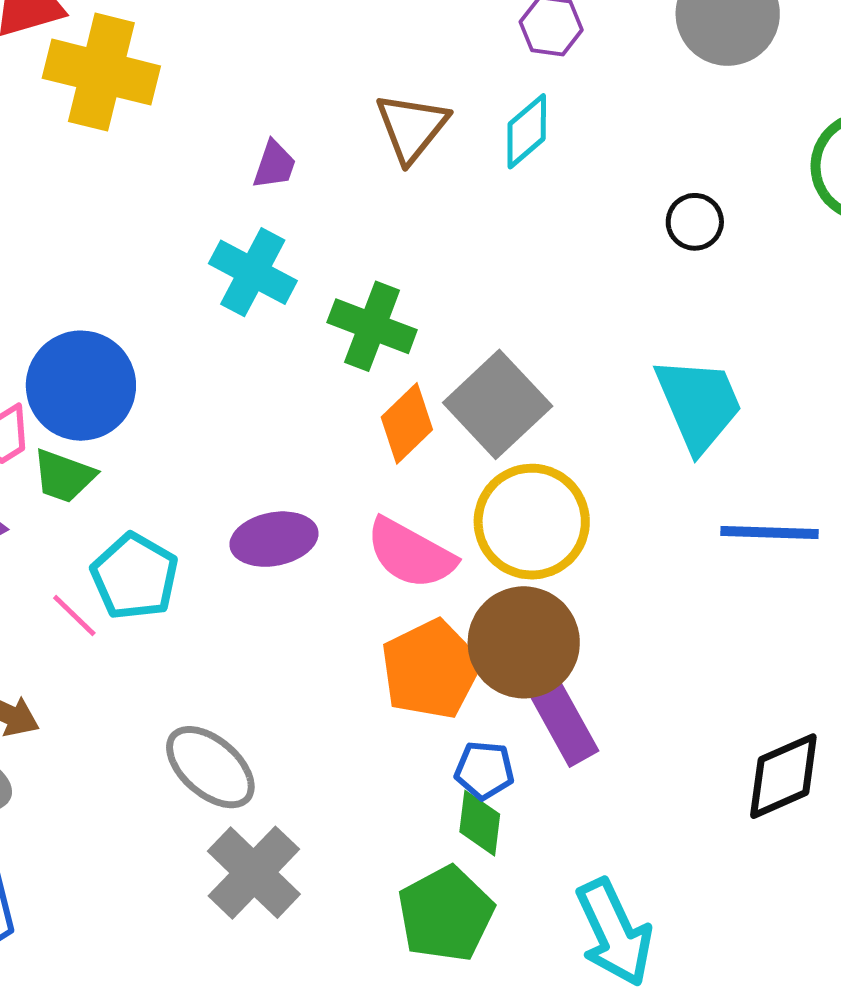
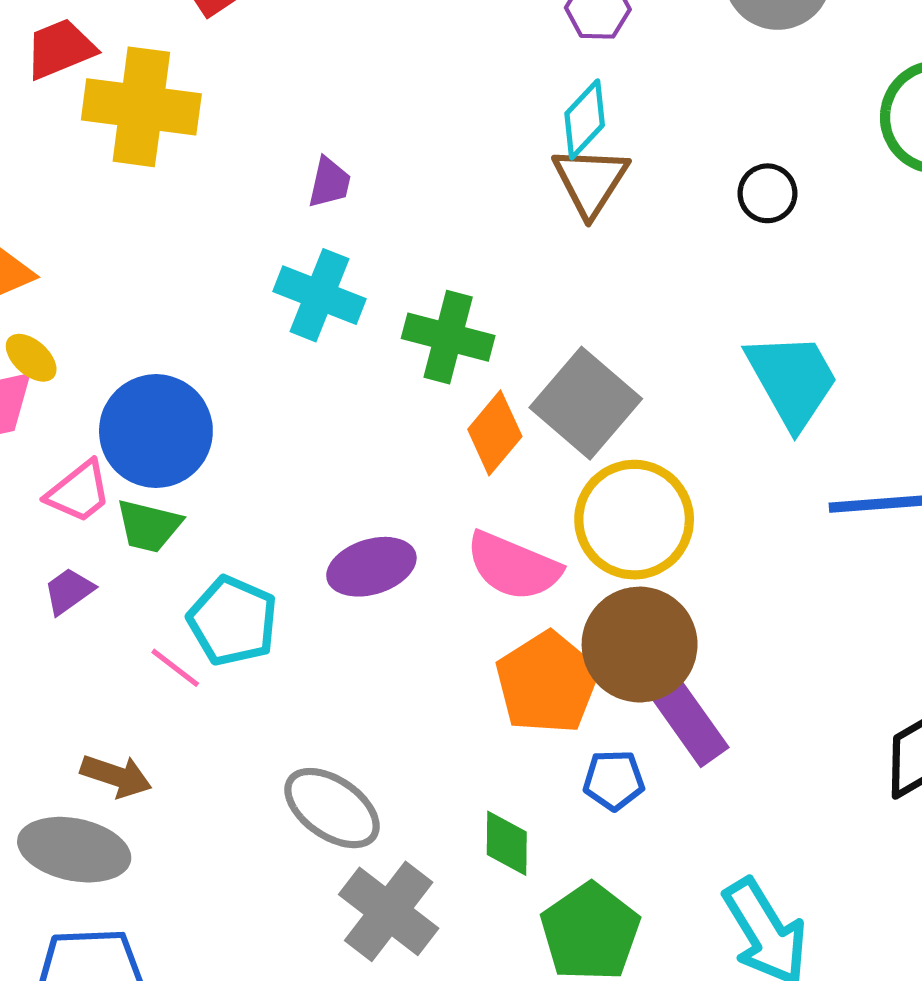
brown triangle: (412, 127) -> (590, 181), moved
green diamond: (480, 823) -> (507, 843), moved

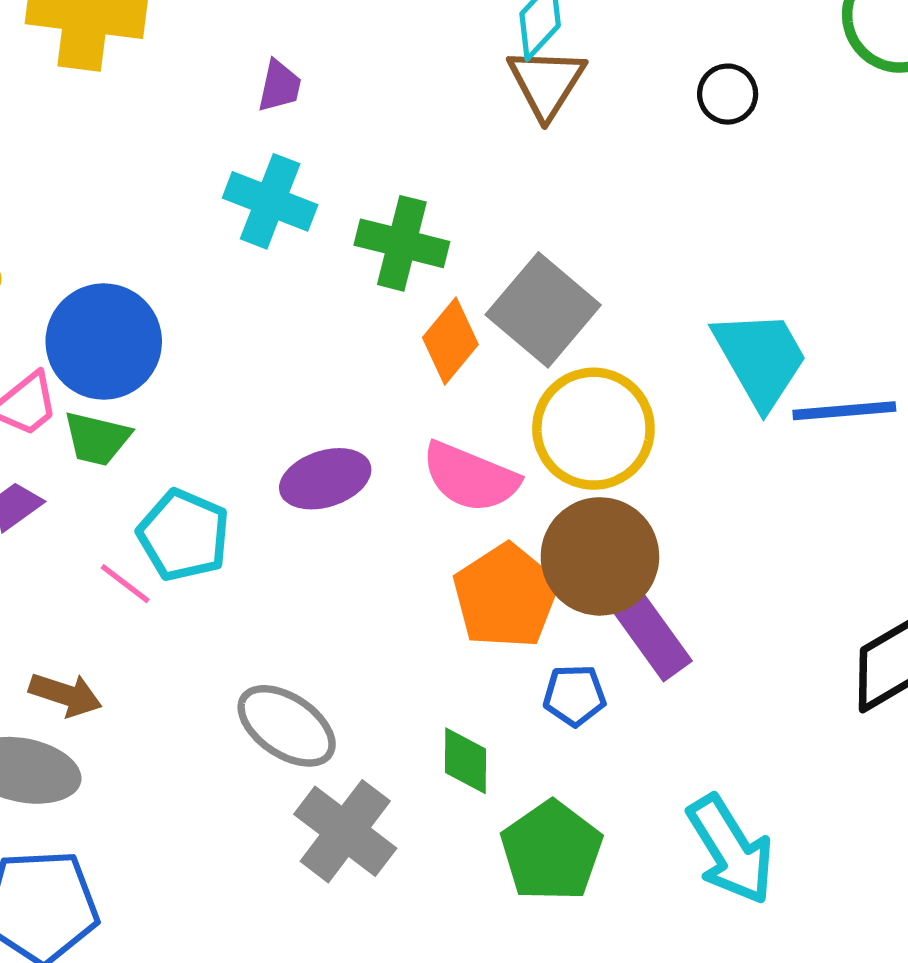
cyan trapezoid: (792, 380) -> (760, 358), moved

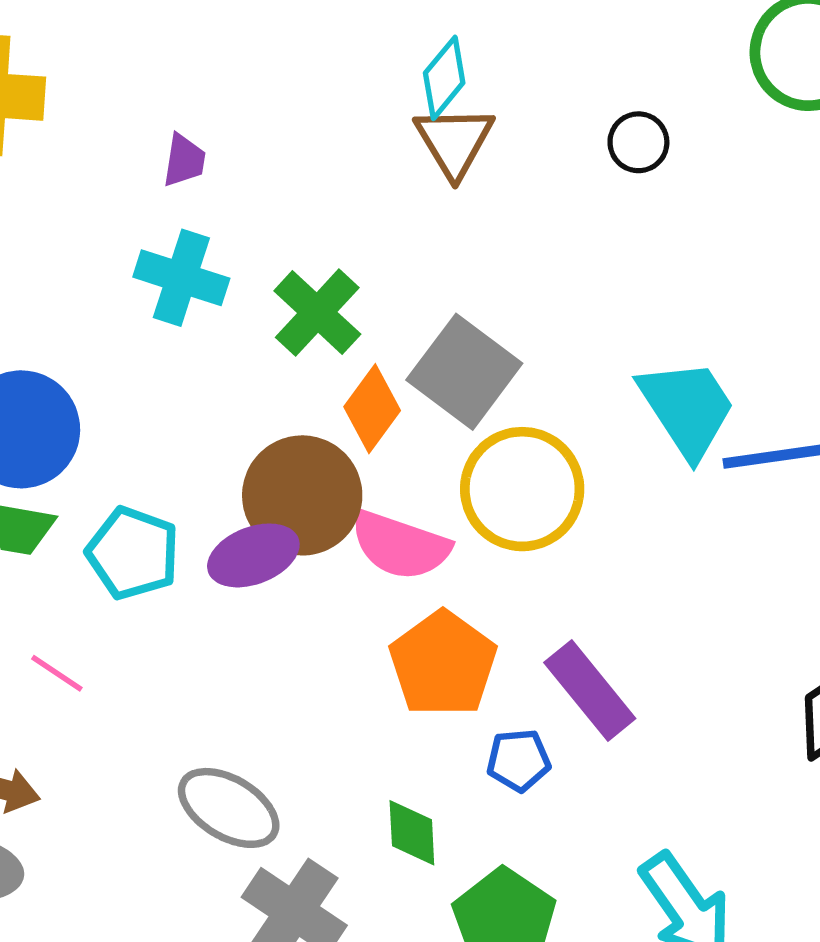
green cross: (402, 243) -> (317, 313), turned 32
cyan pentagon: (184, 535) -> (133, 553), moved
brown circle: (600, 556) -> (302, 495), moved

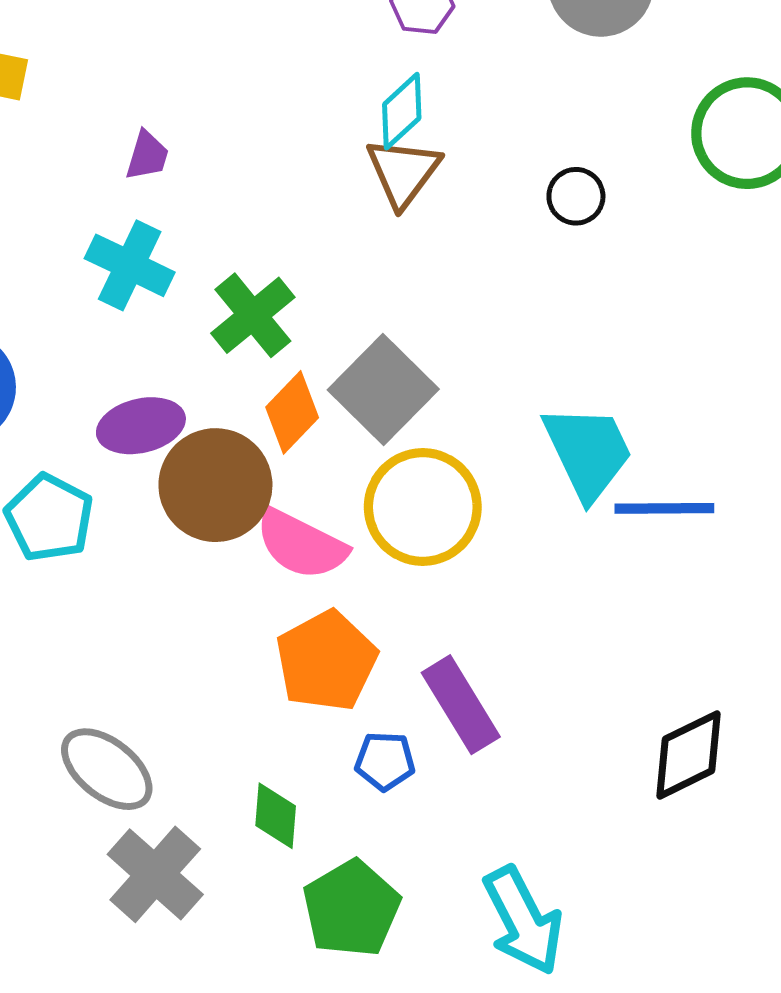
purple ellipse: (253, 555) -> (141, 426), moved

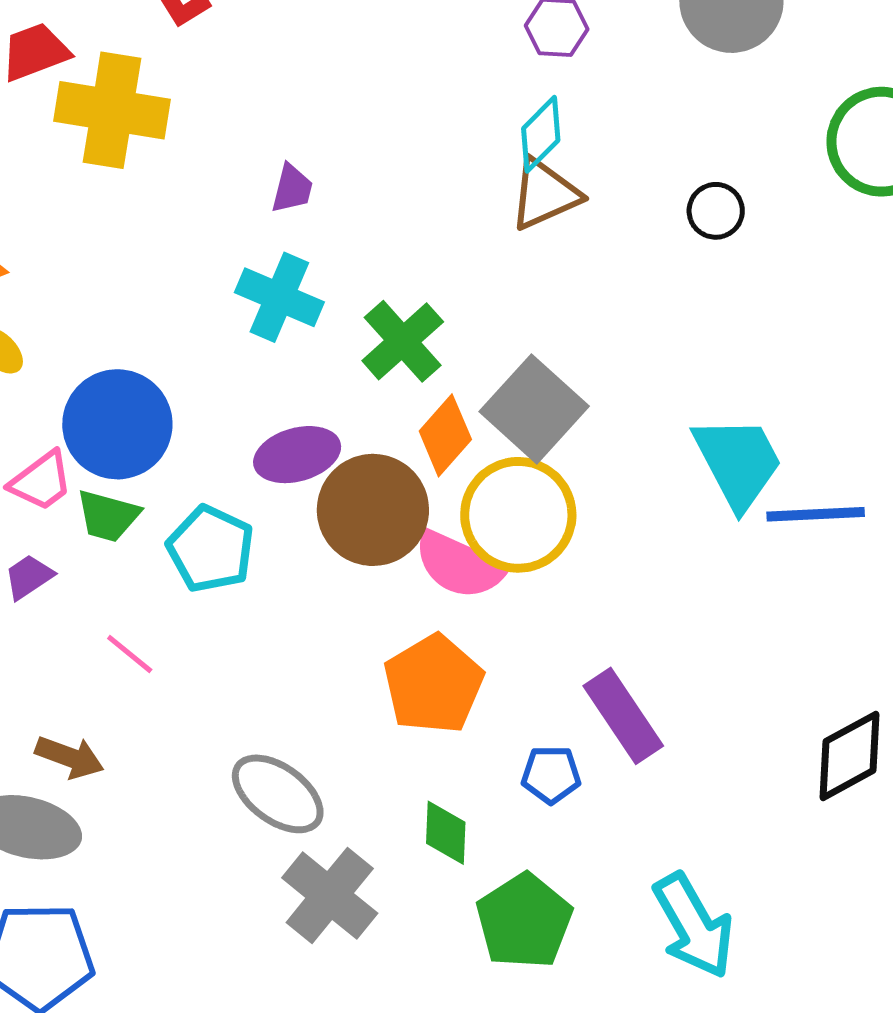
brown triangle: (403, 172) -> (545, 194), turned 32
yellow circle: (423, 507) -> (518, 515), moved
orange pentagon: (326, 661) -> (433, 684), moved

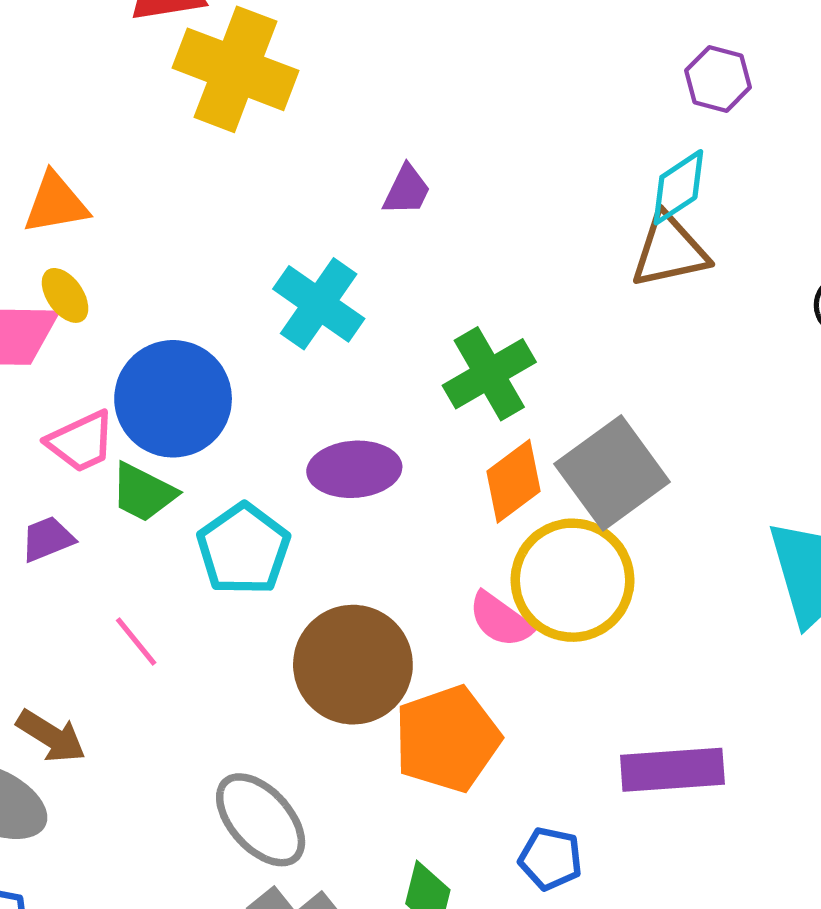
cyan cross: (279, 297) -> (319, 304), moved
brown circle: (373, 510) -> (353, 665), moved
pink semicircle: (460, 565) -> (500, 620), size x0.7
purple rectangle: (623, 716) -> (672, 770), moved, turned -72

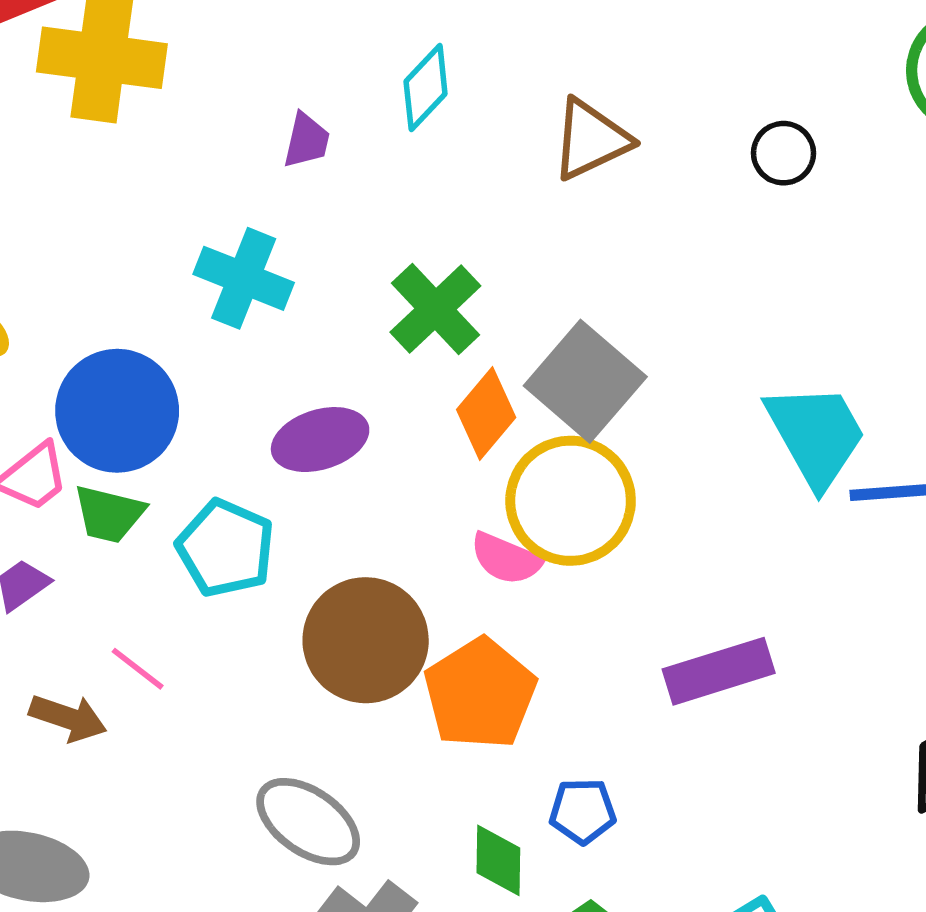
cyan diamond: (678, 187) -> (426, 88), moved
brown arrow: (51, 736) -> (68, 718), moved
blue pentagon: (551, 859) -> (583, 811), moved

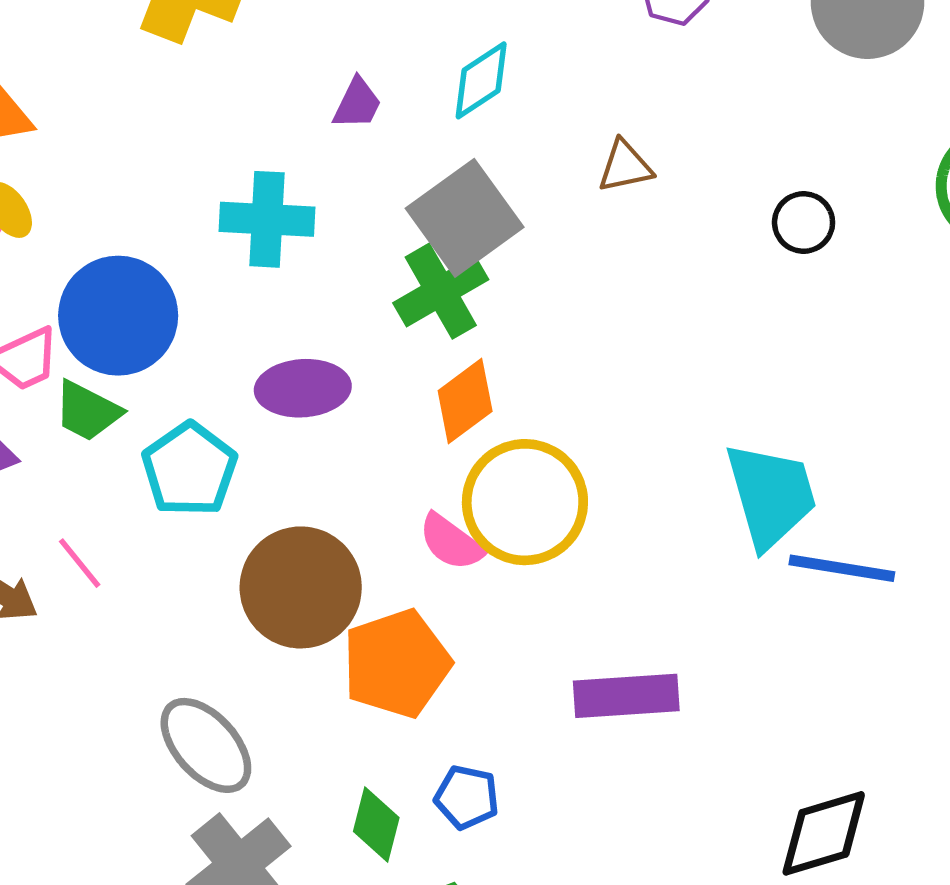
brown triangle: (591, 139) -> (625, 166), size x0.7
cyan cross: (244, 278) -> (267, 219), turned -32
gray square: (585, 381) -> (465, 218), moved

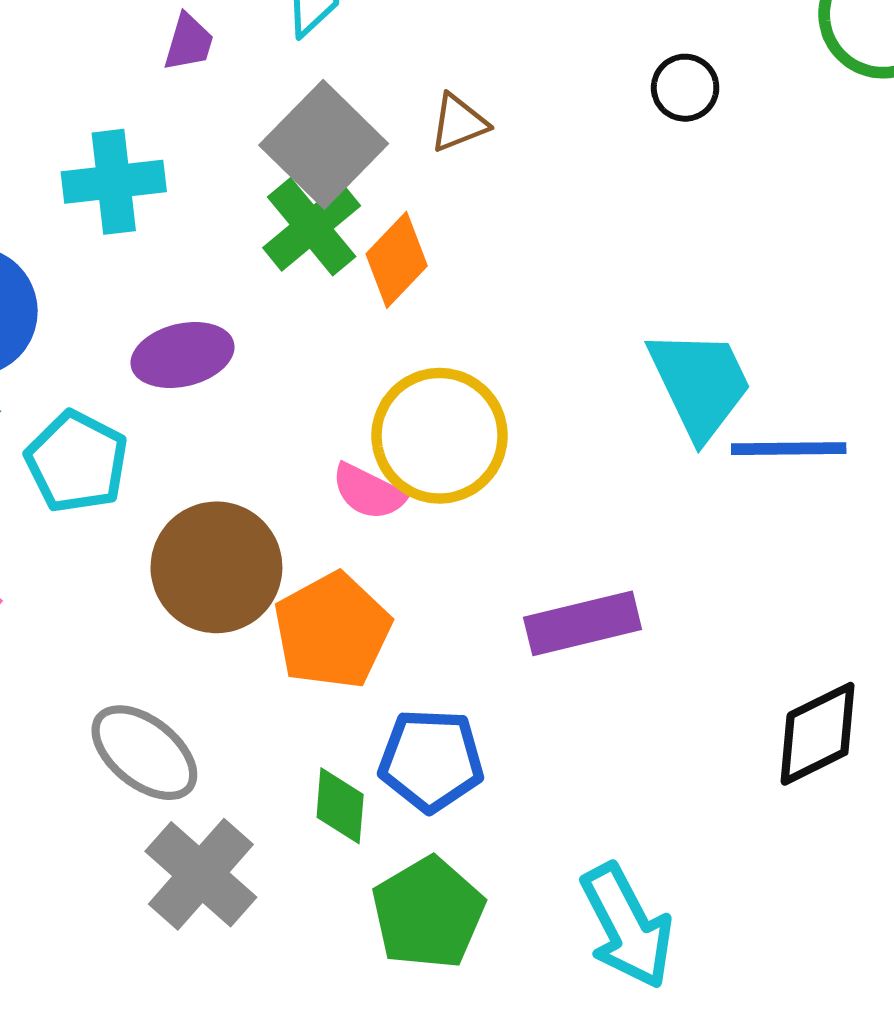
brown triangle: (625, 166) -> (459, 123), moved
orange diamond: (465, 401) -> (397, 260), moved
blue pentagon: (467, 797) -> (431, 760), size x1.5

